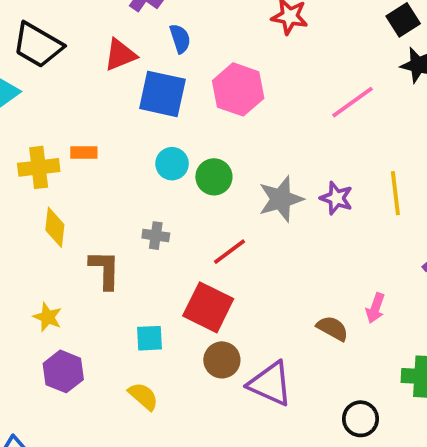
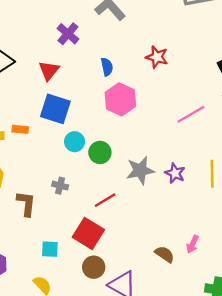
blue semicircle: (180, 39) -> (107, 67), moved
red triangle: (120, 55) -> (49, 71), turned -35
blue square: (162, 94) -> (55, 109), moved

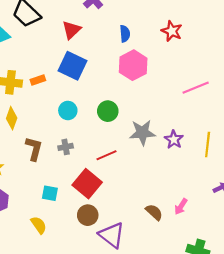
orange rectangle: (20, 129) -> (38, 80), turned -32
cyan circle: (75, 142) -> (68, 110), moved
gray cross: (60, 186) -> (66, 147), moved, turned -32

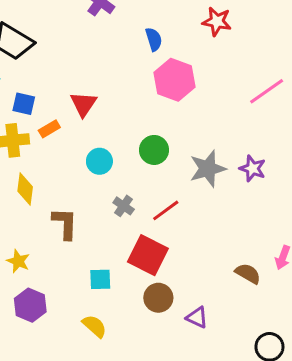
red triangle: (71, 30) -> (83, 104), moved
blue square: (72, 66) -> (24, 104), moved, size x0.6
gray cross: (66, 147) -> (124, 206), moved, turned -32
purple triangle: (112, 235) -> (197, 317), size x0.6

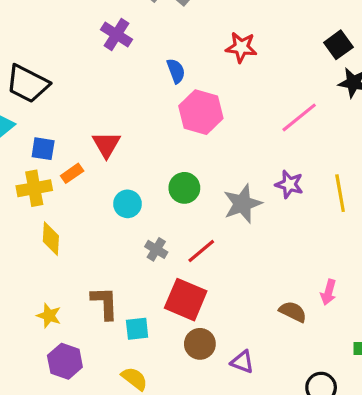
purple star: (253, 169) -> (289, 184), moved
brown L-shape: (65, 224) -> (105, 303), moved

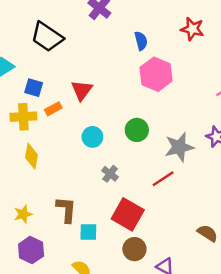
black trapezoid: (28, 84) -> (47, 37), moved
red line: (201, 251) -> (163, 179), moved
yellow star: (49, 316) -> (23, 214), turned 30

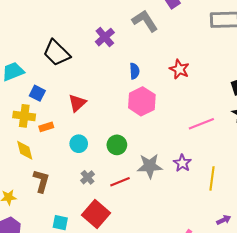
orange rectangle: (53, 109) -> (46, 127), moved
yellow diamond: (31, 156) -> (25, 150), turned -35
red line: (163, 179) -> (120, 182), moved
brown L-shape: (66, 210) -> (41, 181), moved

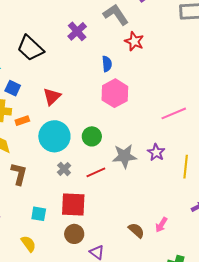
red star: (179, 69) -> (134, 41), moved
cyan circle: (79, 144) -> (54, 136), size x1.8
red square: (96, 214) -> (73, 205), turned -36

